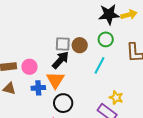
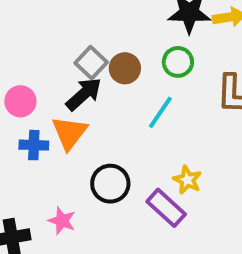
gray square: (63, 44) -> (91, 63), turned 35
black circle: (63, 103) -> (110, 184), moved

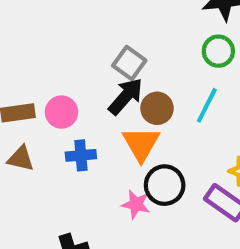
brown circle: (125, 68) -> (157, 108), moved
orange triangle: (69, 133) -> (141, 144), moved
pink star: (62, 221) -> (136, 204), moved

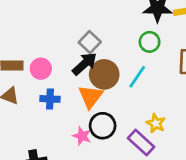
brown circle: (157, 108) -> (104, 74), size x1.4

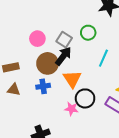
green circle: (150, 42) -> (88, 33), moved
pink circle: (41, 69) -> (37, 39), moved
brown circle: (104, 74) -> (48, 63), moved

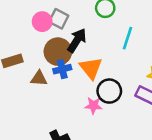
gray square: (64, 40) -> (59, 19), moved
blue cross: (43, 86) -> (62, 69), moved
brown triangle: (14, 90) -> (39, 78), moved

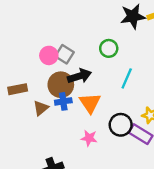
black arrow: (77, 40) -> (79, 76), turned 35
brown triangle: (39, 78) -> (41, 108), turned -49
black circle: (109, 91) -> (121, 125), moved

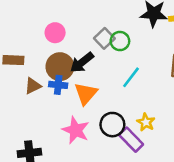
gray square: (64, 54) -> (104, 38), moved
black arrow: (79, 76) -> (82, 62), turned 145
pink star: (89, 138) -> (76, 130), size x1.5

